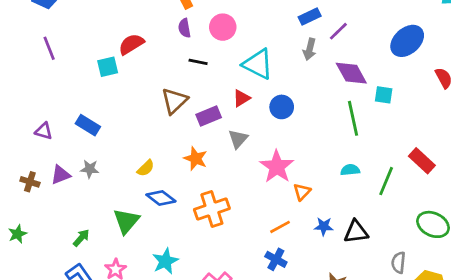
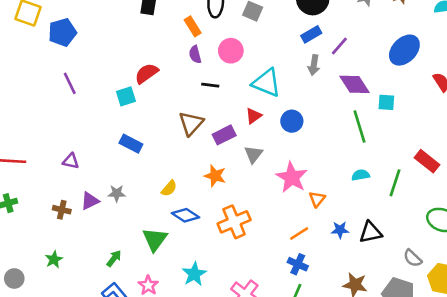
blue rectangle: (88, 125) -> (131, 144), moved
gray semicircle: (398, 263) -> (413, 258), turned -48

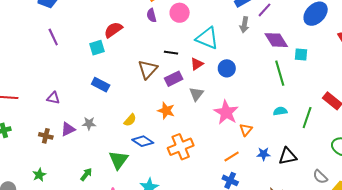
black line: (210, 85) -> (171, 53), moved

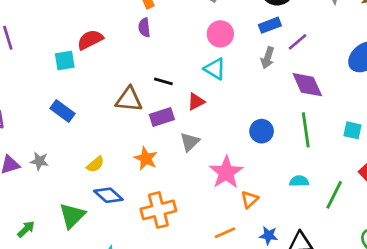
pink circle: (180, 13) -> (220, 34), moved
cyan triangle: (207, 38) -> (215, 69), size x0.7
cyan square: (301, 54) -> (352, 130), moved
blue circle: (227, 68) -> (262, 131), moved
brown triangle: (148, 69) -> (129, 99), turned 45

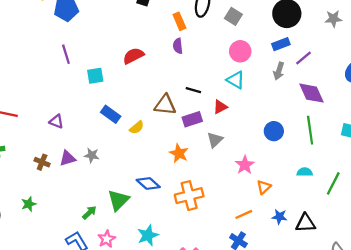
cyan square: (65, 60) -> (95, 76), moved
yellow semicircle: (95, 164) -> (137, 127), moved
pink star: (226, 172) -> (245, 165), size x0.7
green arrow: (26, 229) -> (89, 213), moved

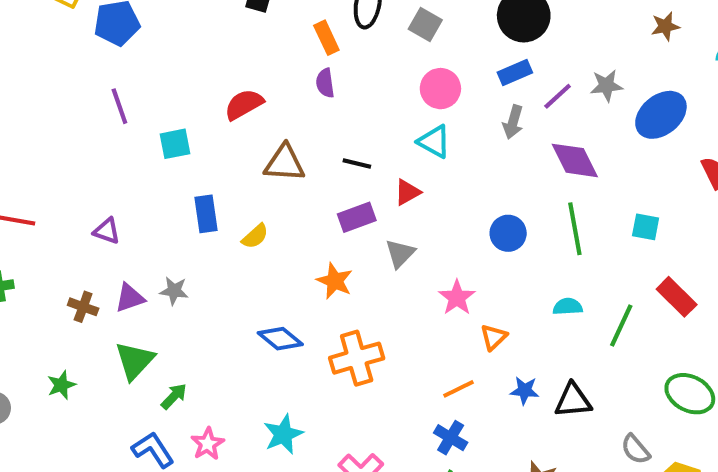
gray star: (333, 19) -> (606, 86), moved
brown triangle: (165, 105) -> (285, 163), moved
blue rectangle: (111, 114) -> (206, 214), turned 48
green triangle: (118, 200) -> (135, 361), moved

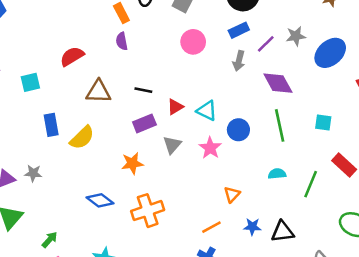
cyan triangle: (434, 142) -> (207, 111), moved
yellow semicircle: (255, 236) -> (82, 138), size x1.5
orange star: (335, 281) -> (132, 163), turned -30
pink star: (457, 298) -> (210, 148), moved
green arrow: (174, 396) -> (50, 240), moved

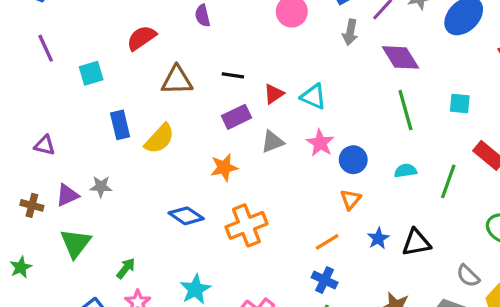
blue circle: (238, 130) -> (353, 160), moved
gray triangle: (172, 145) -> (272, 142), turned 30
blue star: (252, 227) -> (378, 238), turned -30

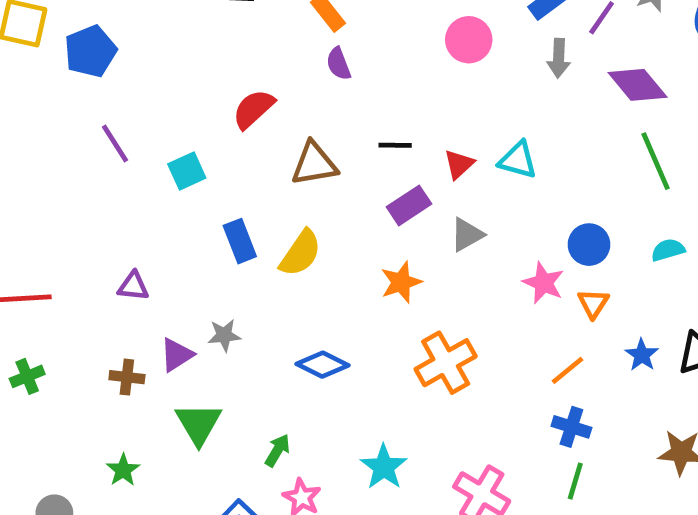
pink star: (320, 143) -> (543, 283), moved
blue diamond: (186, 216) -> (322, 365), moved

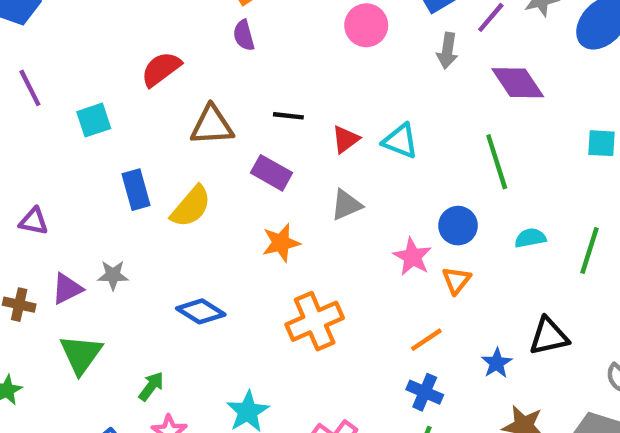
green line: (656, 161) -> (497, 162), moved
purple rectangle: (409, 205) -> (272, 173), moved, turned 57
blue star: (642, 355) -> (497, 363), moved

